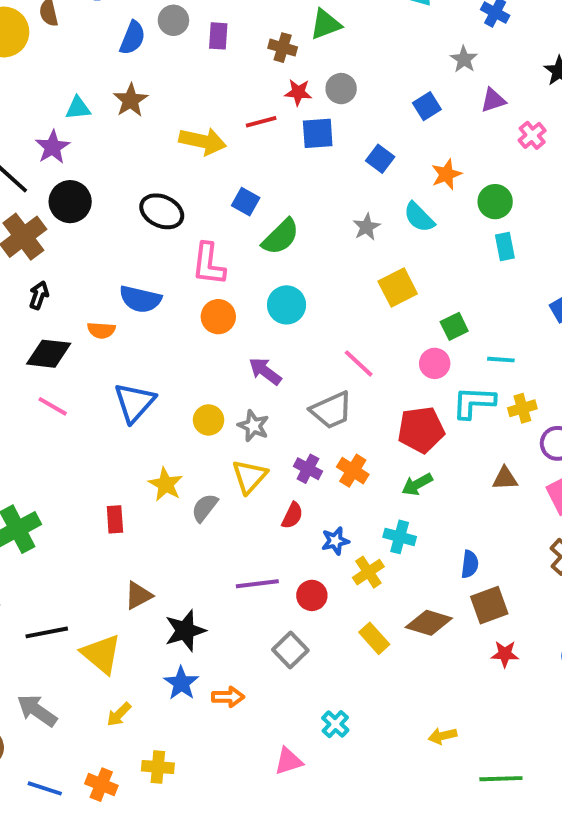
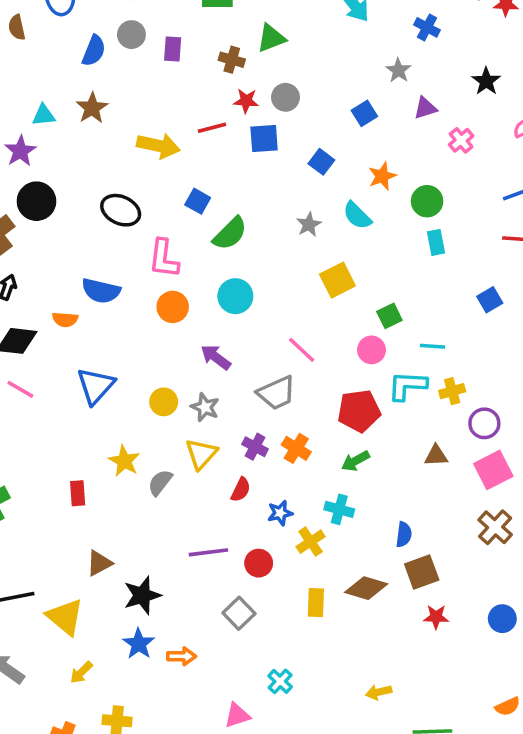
yellow rectangle: (374, 638) -> (316, 603), turned 44

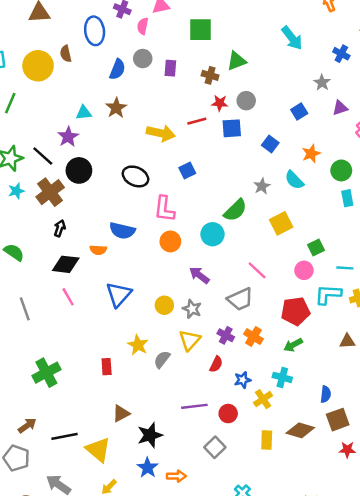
blue square: (198, 201) -> (187, 170), turned 35
green semicircle: (230, 233) -> (235, 210), moved
pink line: (20, 389) -> (68, 297), turned 30

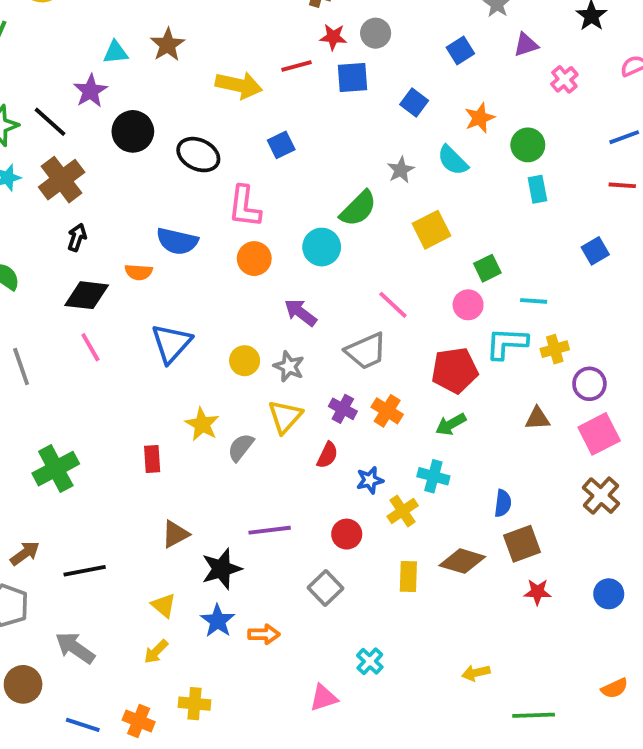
black circle: (79, 170) -> (133, 131), moved
purple line: (194, 406) -> (270, 530), moved
yellow triangle: (98, 450) -> (164, 605), moved, size x0.6

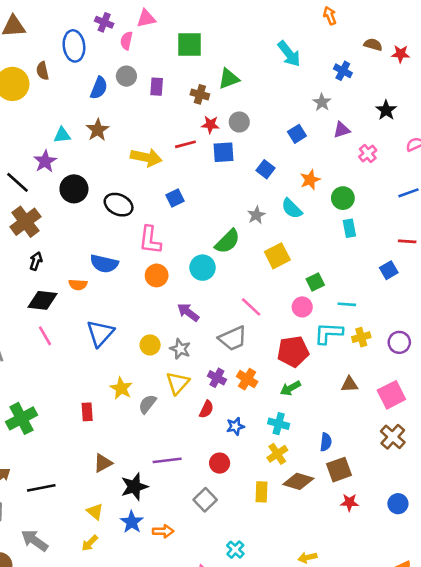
red line: (622, 185) -> (407, 241), moved
purple circle: (589, 384) -> (399, 342), moved
yellow cross: (403, 511) -> (277, 454), moved

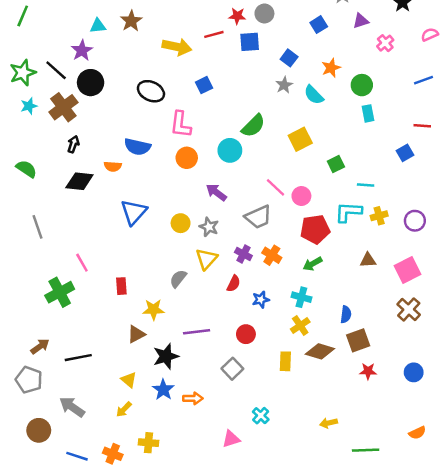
black circle: (74, 189) -> (91, 83), moved
gray star: (256, 215) -> (284, 85), moved
pink circle: (302, 307) -> (301, 196), moved
pink line: (45, 336) -> (82, 263), moved
yellow star: (121, 388) -> (153, 309), moved, turned -30

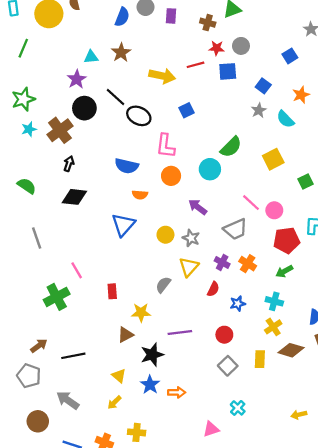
black line: (56, 70) -> (115, 97), moved
orange semicircle: (113, 166) -> (140, 195), moved
gray square: (232, 369) -> (228, 366), moved

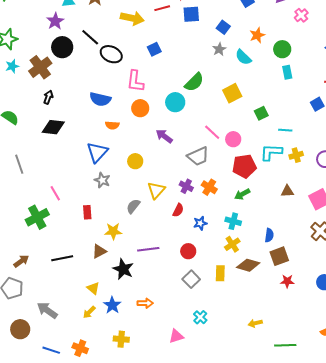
gray star: (191, 238) -> (102, 180), moved
black star: (152, 355) -> (123, 269), turned -30
black line: (73, 356) -> (62, 258), moved
blue star: (150, 385) -> (112, 305), moved
yellow cross: (137, 432) -> (121, 339), moved

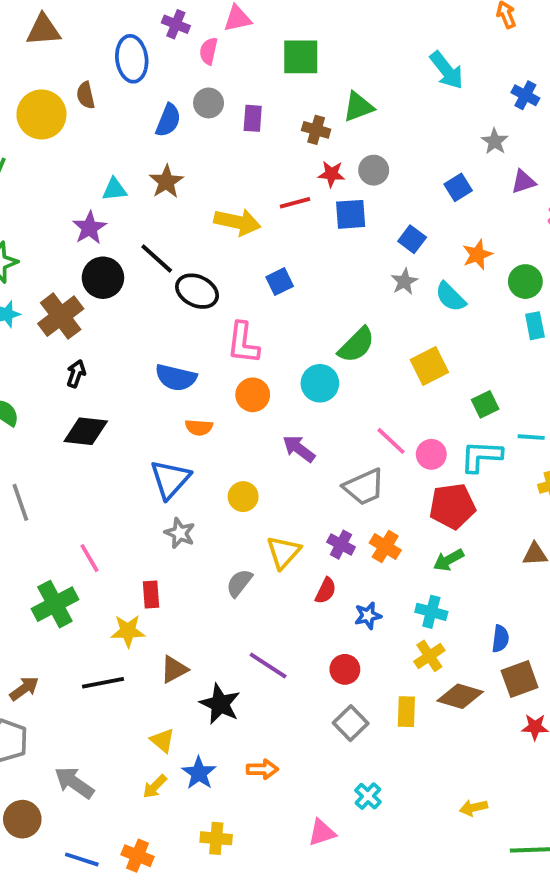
cyan L-shape: (271, 152) -> (481, 456), moved
yellow star: (113, 231) -> (128, 631), moved
purple line: (148, 249) -> (268, 666), turned 40

